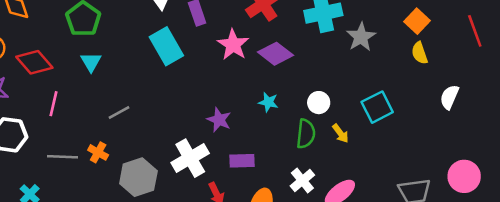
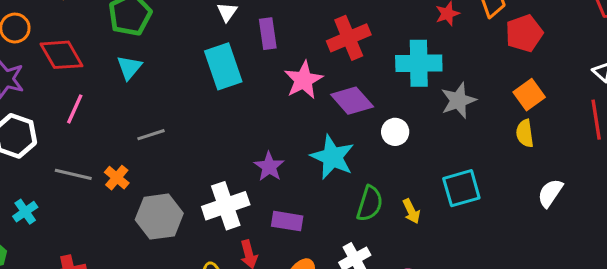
cyan star: (268, 102) -> (332, 157), size x1.8
white circle: (319, 103) -> (395, 132), moved

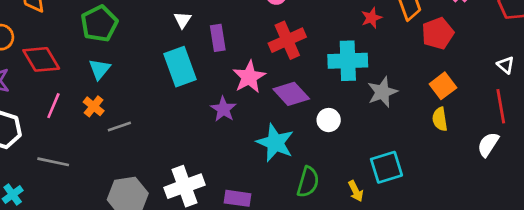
purple star: (269, 167) -> (223, 109), moved
orange cross: (117, 178) -> (94, 106), moved
white semicircle: (550, 193) -> (488, 144), moved
yellow arrow: (411, 211) -> (356, 191), moved

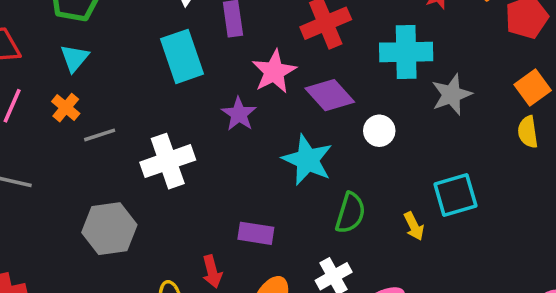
white cross: (185, 186) -> (168, 161), moved

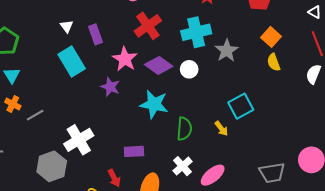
white circle: (379, 131) -> (189, 69), moved
white cross: (168, 161) -> (79, 140), moved

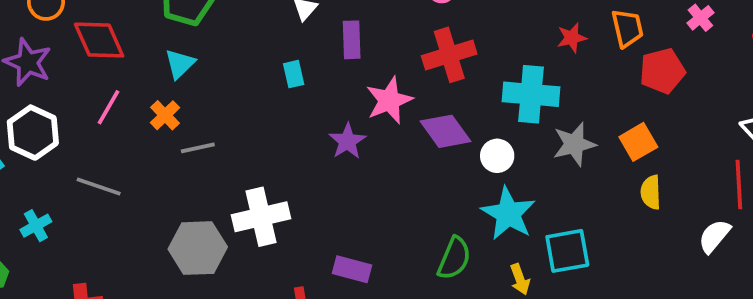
orange square: (271, 37) -> (638, 142), moved
cyan rectangle: (72, 62) -> (294, 74), size x0.5
cyan star: (154, 104) -> (508, 214), moved

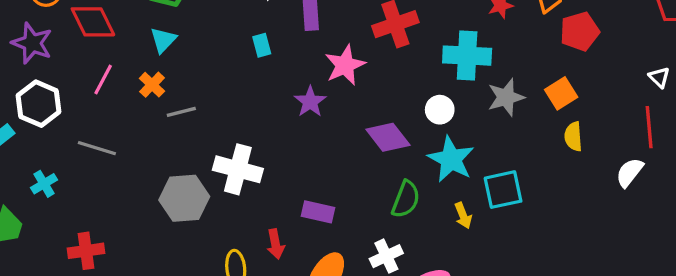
purple diamond: (446, 131) -> (388, 137), moved
white cross: (261, 217) -> (238, 169), turned 30

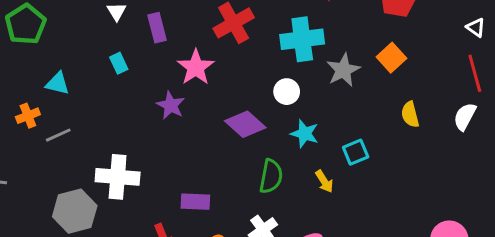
cyan triangle: (163, 40) -> (58, 83), moved, turned -50
orange cross: (152, 85) -> (28, 116), turned 35
yellow semicircle: (573, 136) -> (410, 114), moved
cyan star: (451, 159) -> (305, 134), size x0.7
cyan square: (503, 190) -> (356, 152), size x0.7

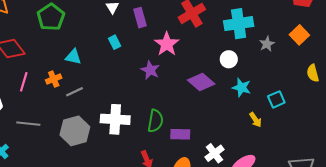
gray star: (343, 70) -> (267, 44), size x0.7
green semicircle: (271, 176) -> (155, 121), moved
purple rectangle: (195, 202) -> (180, 134), moved
gray hexagon: (75, 211) -> (75, 131), moved

